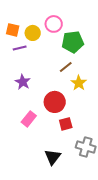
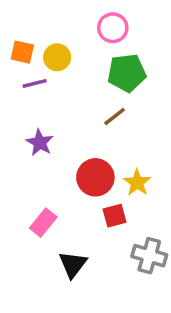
pink circle: (54, 24) -> (113, 28), moved
yellow star: (79, 83) -> (137, 183), moved
pink rectangle: (29, 119) -> (43, 223), moved
black triangle: (53, 157) -> (73, 264), moved

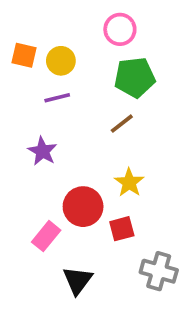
purple line: (35, 83) -> (57, 98), moved
red circle: (95, 177) -> (83, 207), moved
yellow star: (137, 183) -> (129, 183), moved

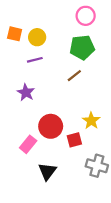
pink circle: (120, 29) -> (86, 16), moved
yellow star: (129, 183) -> (91, 121), moved

